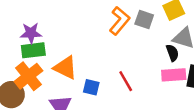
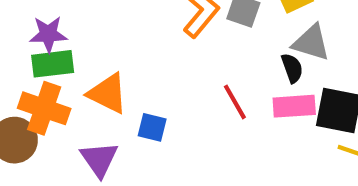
orange cross: (28, 76) -> (44, 108), turned -32
red line: (126, 81) -> (235, 102), moved

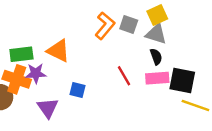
purple star: (48, 34) -> (36, 73), moved
gray triangle: (311, 43) -> (156, 34), moved
orange triangle: (108, 93) -> (58, 51), moved

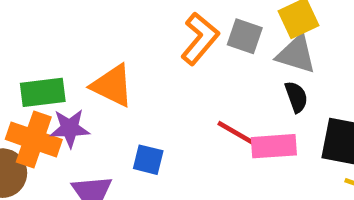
red line: (124, 76) -> (236, 133), turned -30
pink rectangle: (157, 78) -> (274, 146), moved

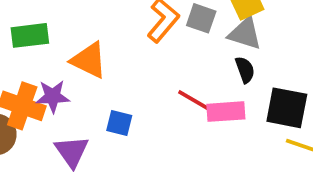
green rectangle: (43, 92) -> (30, 35), moved

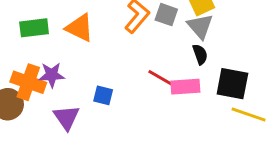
gray triangle: (245, 34) -> (200, 26), turned 32
orange triangle: (89, 60) -> (80, 28), moved

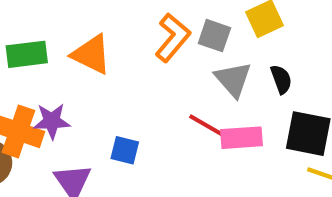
gray triangle: (200, 26) -> (233, 79), moved
black semicircle: (200, 54) -> (281, 79), moved

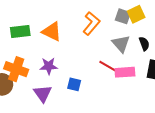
gray square: (214, 36) -> (123, 16), moved
purple star: (52, 121) -> (49, 66), moved
blue square: (125, 150) -> (74, 84), moved

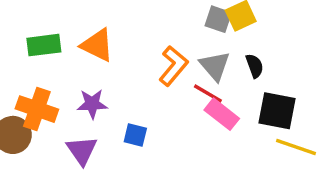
orange L-shape: (91, 23) -> (173, 66), moved
red line: (108, 66) -> (208, 93), moved
pink rectangle: (125, 72) -> (222, 114), turned 42

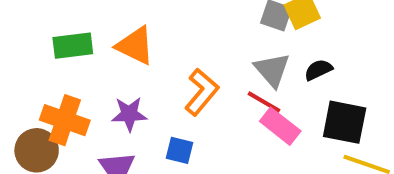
orange L-shape: (173, 66) -> (202, 92), moved
black semicircle: (255, 66) -> (318, 70), turned -95

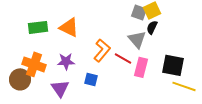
black semicircle: (318, 70) -> (152, 27), moved, turned -40
red line: (264, 102) -> (123, 58), moved
pink rectangle: (280, 126) -> (141, 67), turned 66

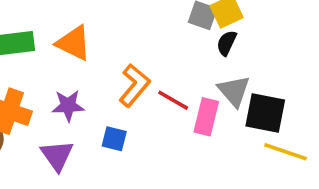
gray triangle: (137, 39) -> (234, 91), moved

